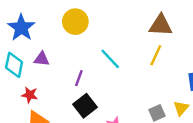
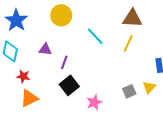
purple triangle: (42, 59) -> (45, 49), moved
cyan line: (110, 59) -> (95, 36), moved

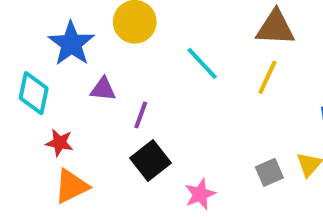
blue star: (16, 20) -> (71, 44), moved

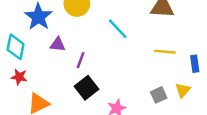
yellow line: (267, 77) -> (165, 52), moved, turned 70
red star: (59, 143) -> (19, 77), moved

